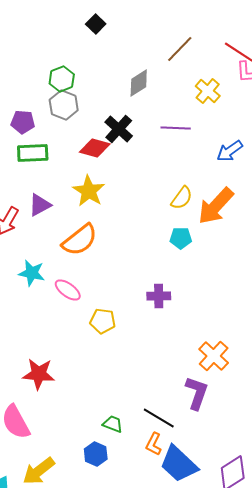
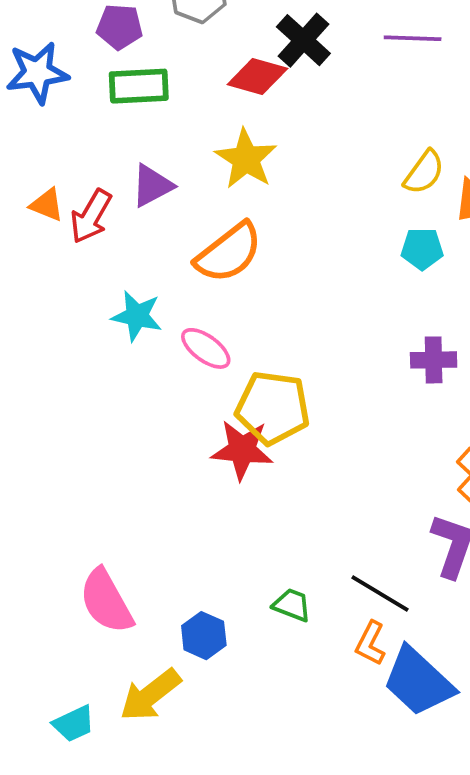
purple cross: (159, 296) -> (434, 360), moved
yellow pentagon: (103, 321) -> (273, 408), size x1.5
red star: (39, 374) -> (242, 450), moved
blue hexagon: (96, 454) -> (204, 636), moved

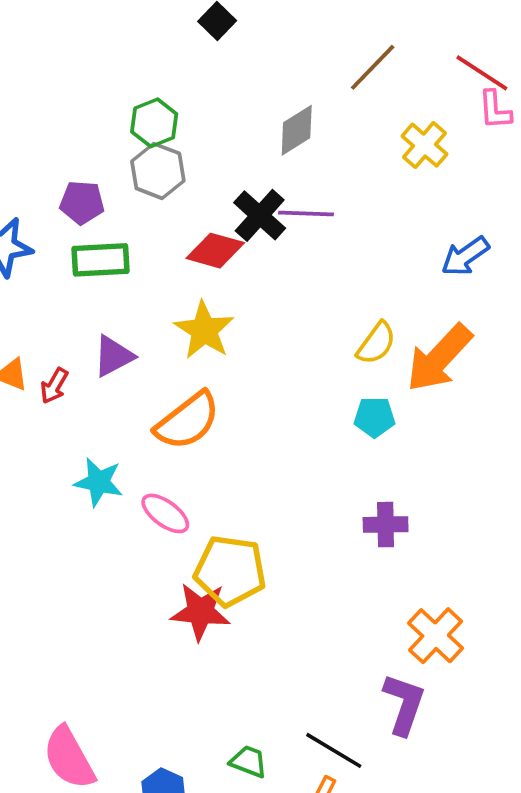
purple line: (413, 38) -> (306, 214), moved
red arrow: (91, 216) -> (54, 386), size x0.7

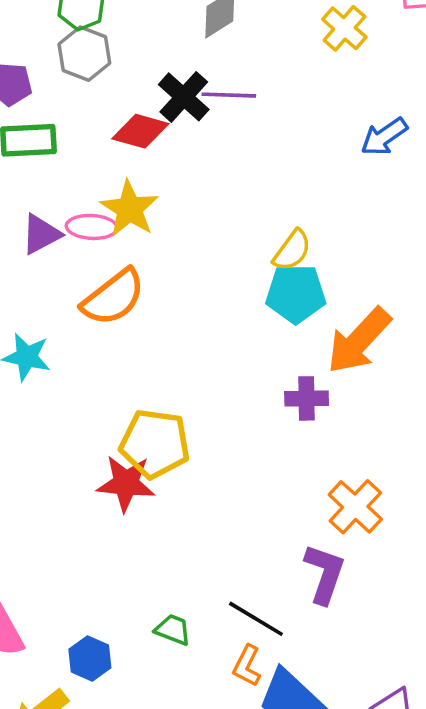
yellow semicircle: (376, 343) -> (292, 250), moved
orange arrow: (439, 358) -> (359, 341), moved
cyan pentagon: (374, 417) -> (296, 294), size x1.5
pink ellipse: (165, 513) -> (92, 227), moved, turned -33

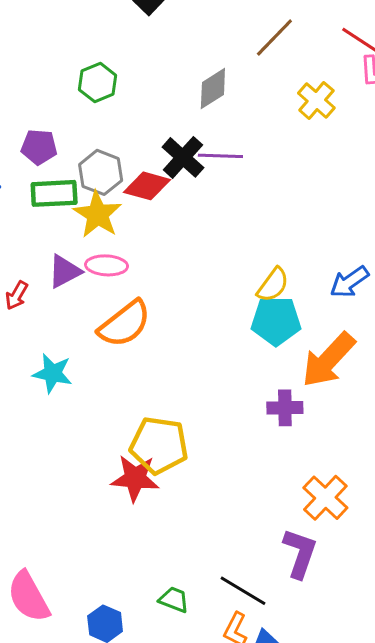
gray hexagon: (84, 54) -> (101, 172), moved
blue arrow: (384, 137) -> (349, 282), moved
yellow star: (130, 209) -> (98, 214), moved

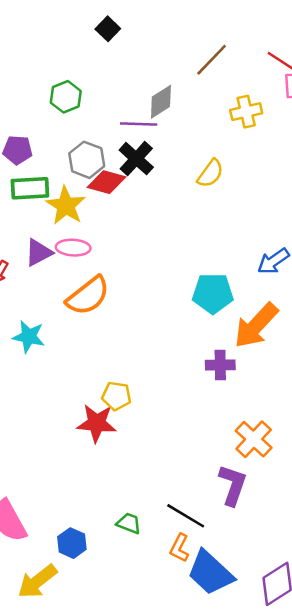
yellow cross: (316, 100) -> (246, 112), turned 36
purple line: (220, 156) -> (139, 124), moved
gray hexagon: (101, 172) -> (87, 160), moved
yellow semicircle: (273, 285) -> (210, 173), moved
yellow pentagon: (159, 445) -> (116, 396), size x0.6

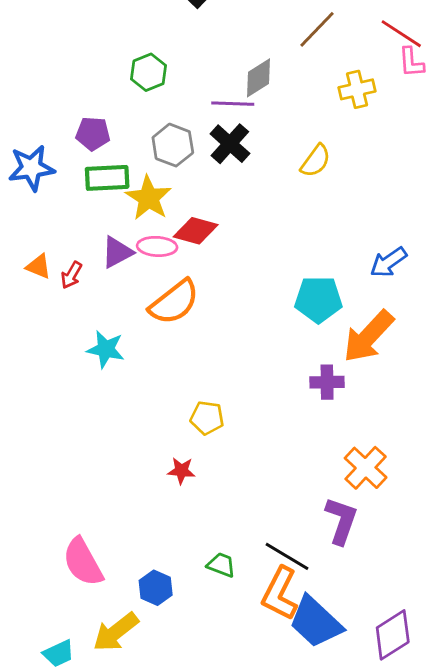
red diamond: (107, 182) -> (196, 231), moved
red star: (97, 423) -> (181, 471), moved, size x0.6
orange L-shape: (179, 548) -> (280, 593), size x1.6

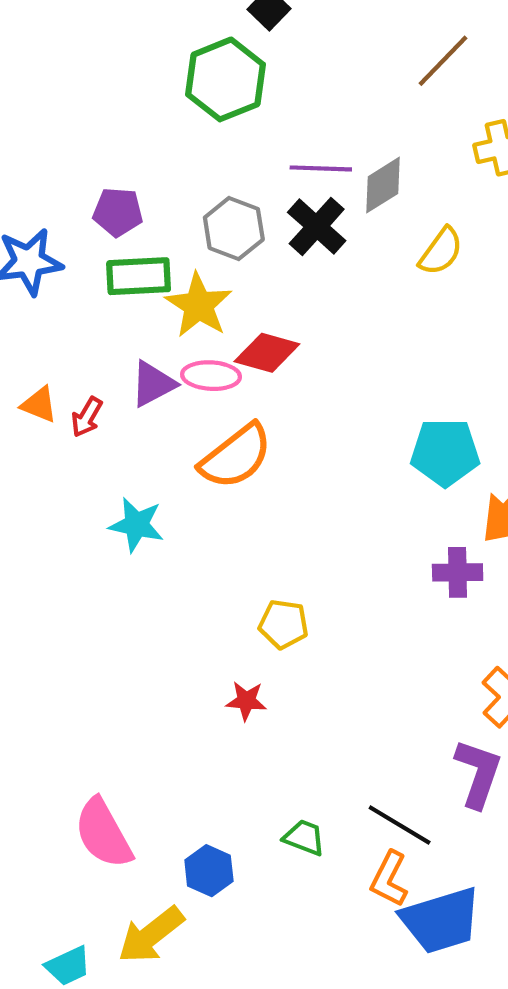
green hexagon: (149, 72) -> (226, 79), moved, size x1.5
gray diamond: (258, 78) -> (383, 185), moved
orange L-shape: (280, 593) -> (389, 879), size x0.7
blue trapezoid: (316, 622) -> (441, 920), turned -60

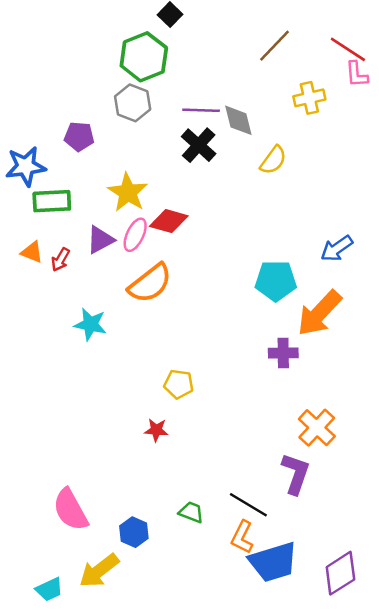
gray diamond: (383, 185) -> (238, 120), turned -72
gray hexagon: (234, 229) -> (133, 103), moved
green rectangle: (139, 276) -> (52, 201), moved
pink ellipse: (211, 376) -> (135, 235), turned -68

